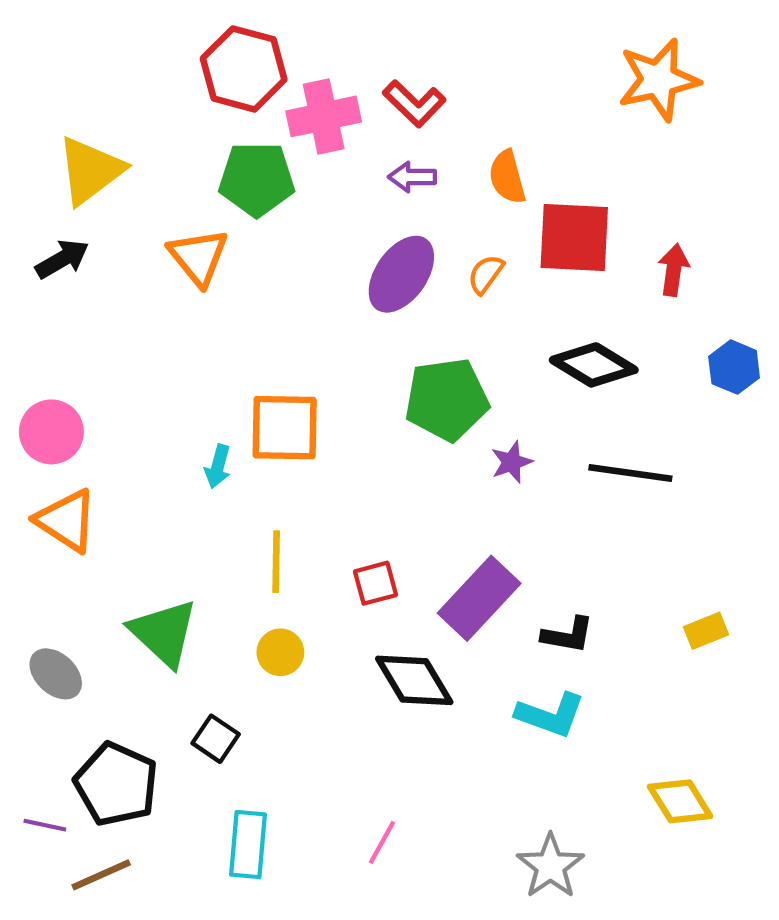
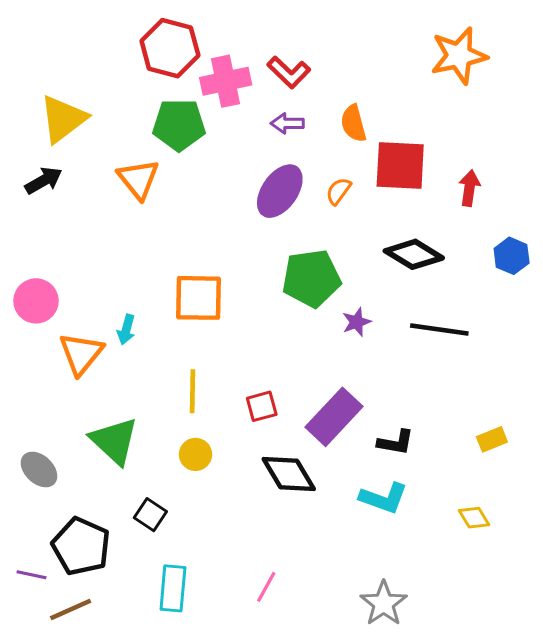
cyan arrow: (218, 466) -> (126, 330), moved
orange triangle: (67, 520) -> (81, 354), moved, turned 36
yellow diamond: (680, 801) -> (474, 518), moved, size x0.7

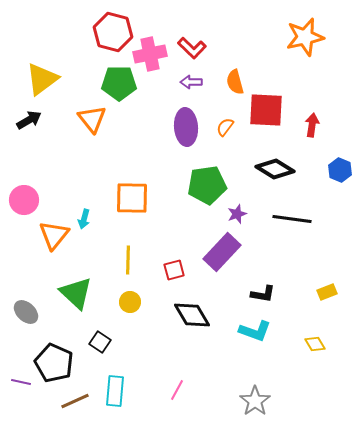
purple ellipse: (280, 191) -> (186, 127), turned -39
purple rectangle: (334, 417) -> (222, 252), moved
brown line: (71, 609) -> (75, 401), moved

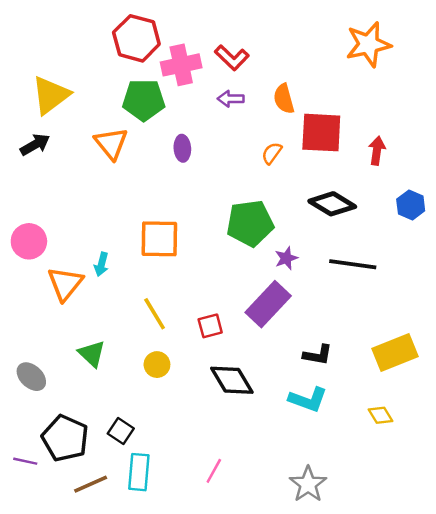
purple ellipse: (186, 127) -> (182, 148), moved, size x0.6
yellow line: (128, 260) -> (155, 314), turned -32
yellow rectangle: (327, 292) -> (395, 352), size x1.8
green triangle: (76, 293) -> (92, 354), size x0.7
black square: (100, 342) -> (121, 431), moved

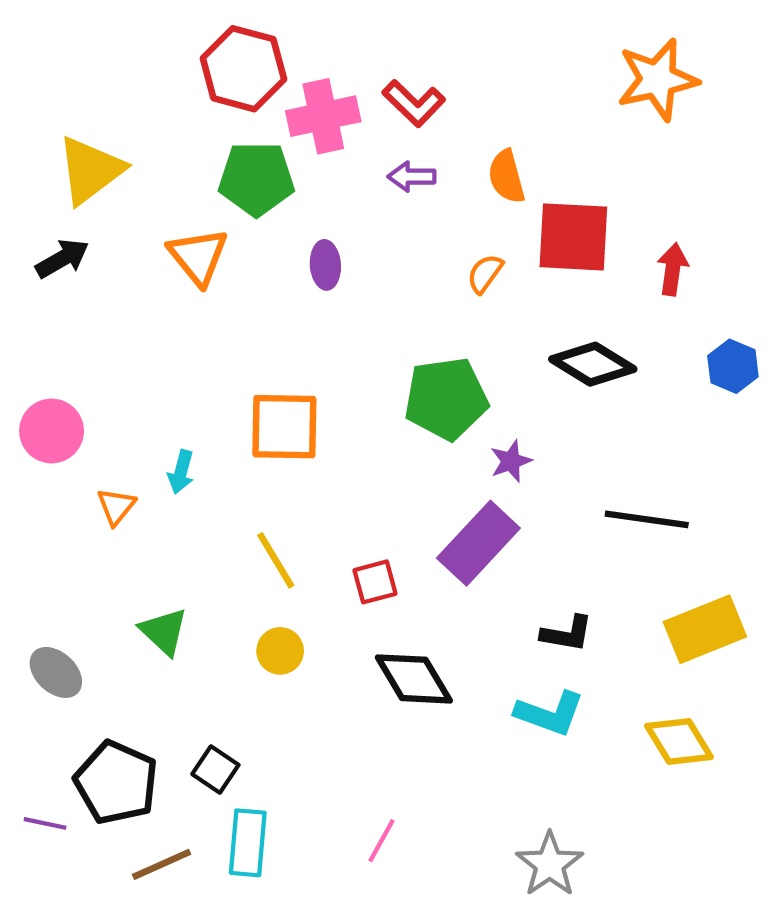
black line: (353, 264) -> (647, 519), moved
orange triangle: (65, 284) -> (116, 506), size x0.6
yellow diamond: (381, 415) -> (679, 741), size x1.5

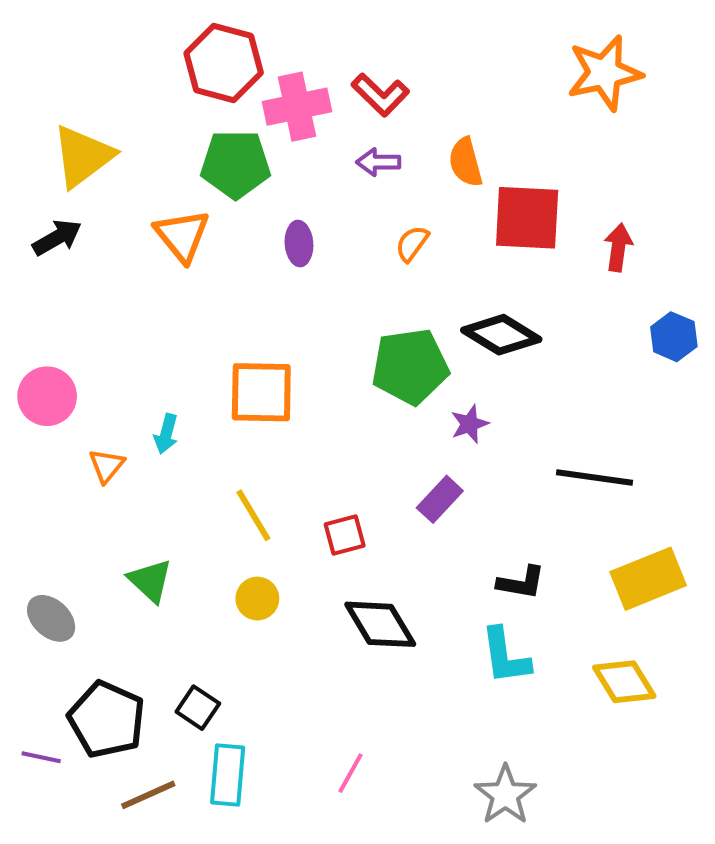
orange semicircle: (485, 274) -> (412, 243), moved
black diamond: (593, 364) -> (501, 335), moved
purple rectangle: (478, 543) -> (440, 499), size x0.6
cyan L-shape: (550, 713) -> (505, 656), turned 62

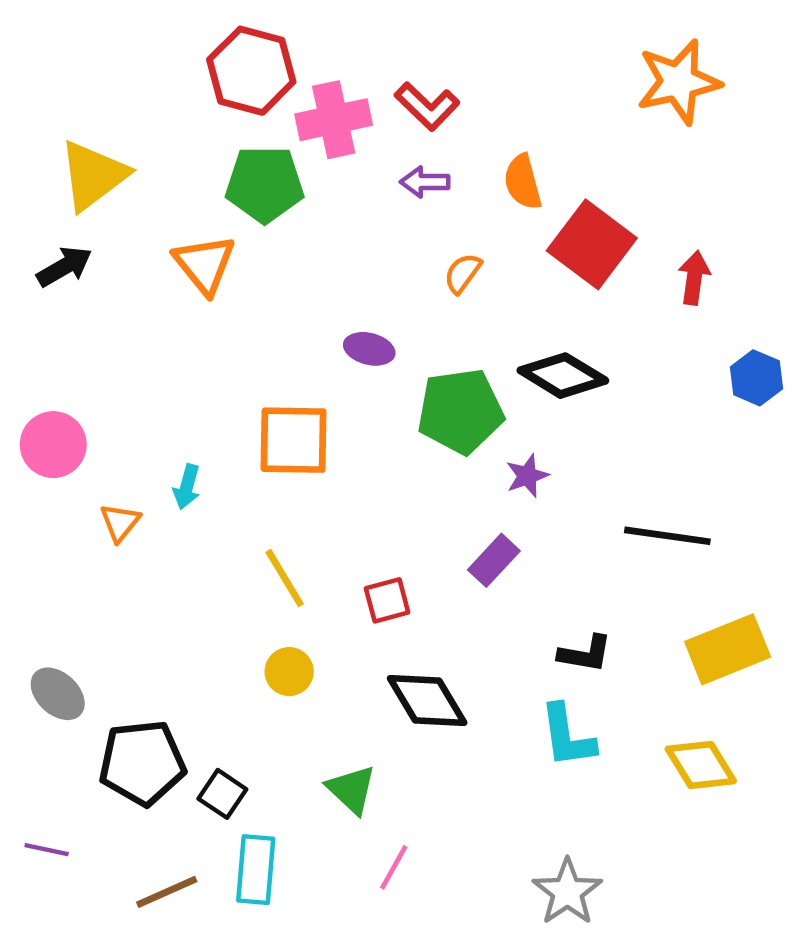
red square: (527, 218) -> (592, 244), turned 34
purple ellipse: (299, 243) -> (369, 349), moved, turned -72
green triangle: (150, 581) -> (351, 790), moved
black pentagon: (107, 720) -> (142, 763), moved, turned -30

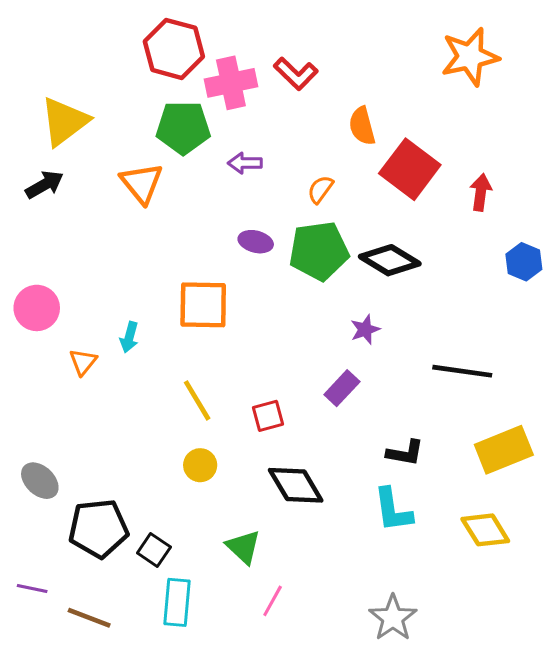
purple arrow: (425, 182) -> (245, 163), moved
green pentagon: (460, 411) -> (319, 251), moved
brown line: (167, 892) -> (89, 618), moved, turned 45

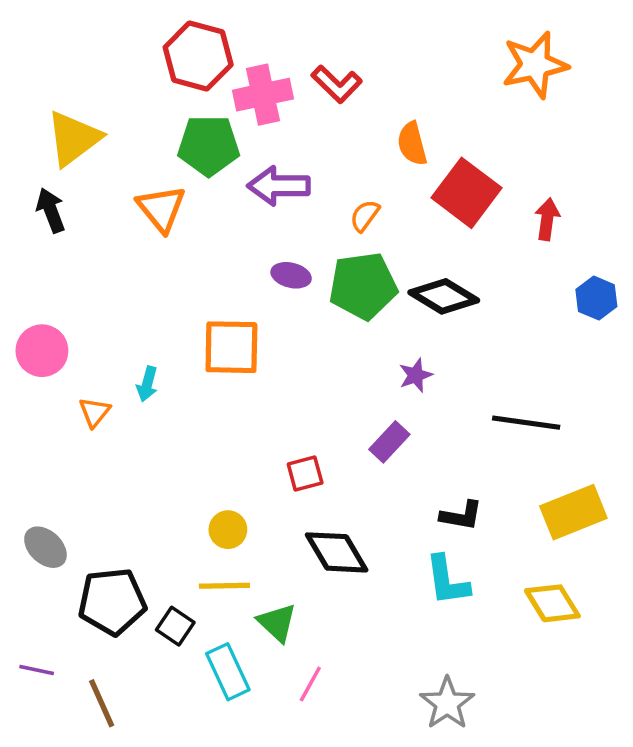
purple arrow: (245, 163) -> (279, 186), size x1.6
black arrow: (44, 185) -> (51, 210), turned -81
yellow line: (197, 400) -> (224, 586), moved, turned -60
cyan rectangle: (177, 602) -> (228, 672), moved, turned -30
brown line: (89, 618) -> (102, 703), turned 45

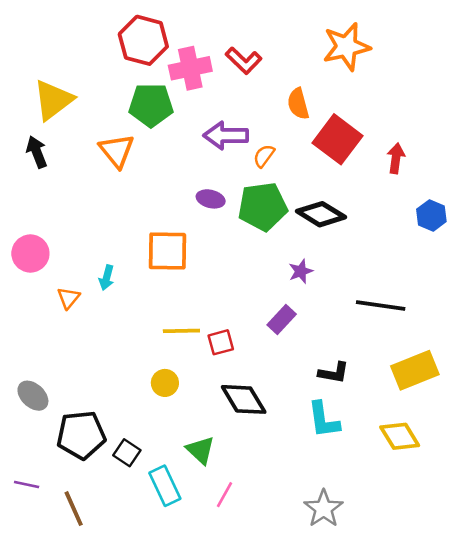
orange star: (535, 65) -> (346, 47), moved
purple arrow: (279, 186) -> (226, 135), moved
yellow line: (224, 586) -> (181, 331), moved

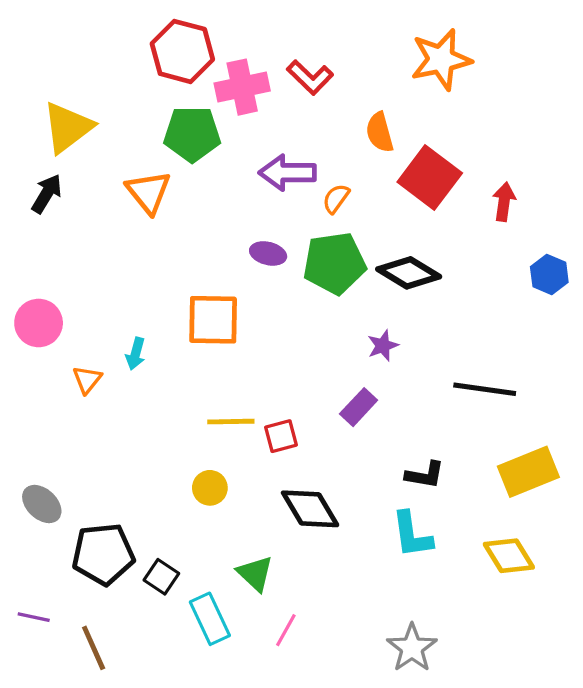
black arrow: (37, 152) -> (47, 194), turned 52

